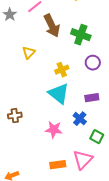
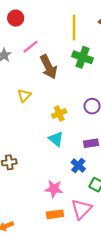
green cross: (81, 35) -> (82, 57), moved
cyan triangle: (59, 94) -> (56, 139), size x0.7
pink star: (54, 130) -> (54, 189), moved

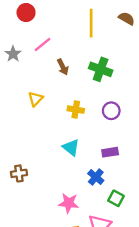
green cross: (82, 57) -> (101, 69), moved
brown arrow: (49, 67) -> (63, 67), size x0.6
yellow cross: (59, 114) -> (76, 110), moved, turned 32

